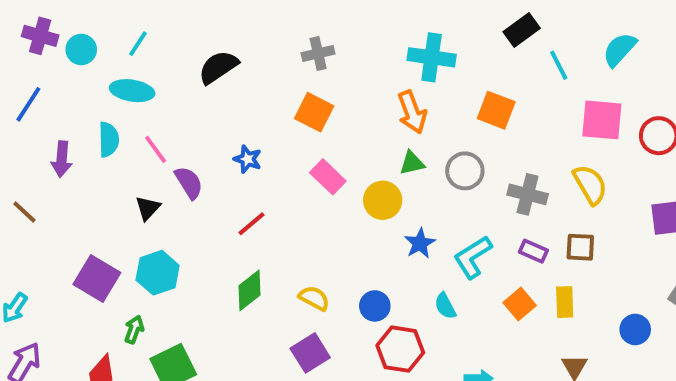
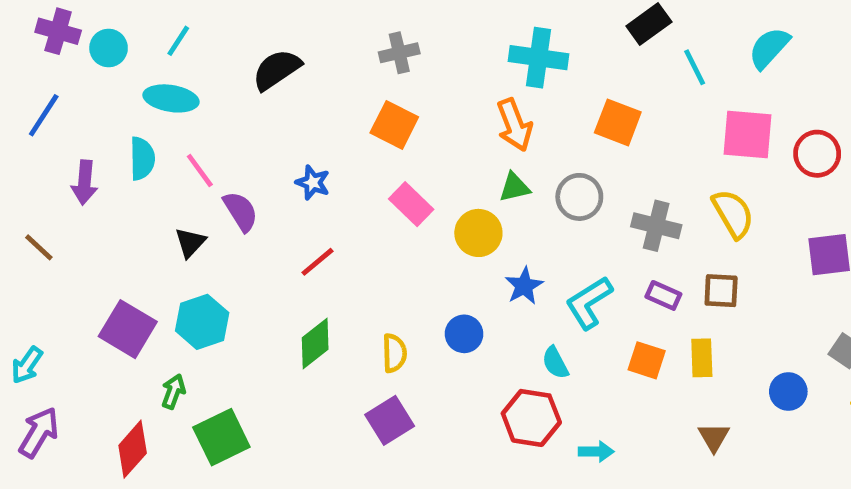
yellow semicircle: (314, 298) -> (394, 353), turned 60
orange square: (520, 304) -> (647, 360), turned -32
blue circle: (375, 306) -> (464, 334), moved
red hexagon: (400, 349) -> (531, 418), moved

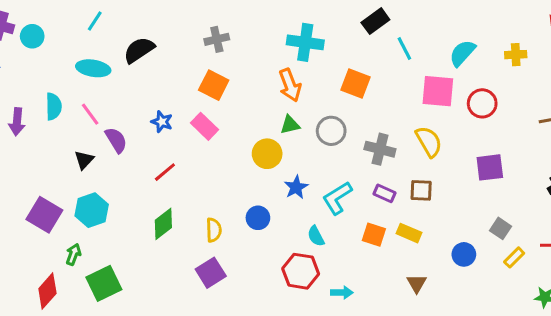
cyan line: (178, 41) -> (95, 21), moved
cyan semicircle: (769, 48) -> (462, 53), moved
cyan ellipse: (171, 98) -> (93, 68), moved
pink rectangle: (411, 204) -> (205, 126), moved
yellow rectangle: (702, 358) -> (409, 233), turned -65

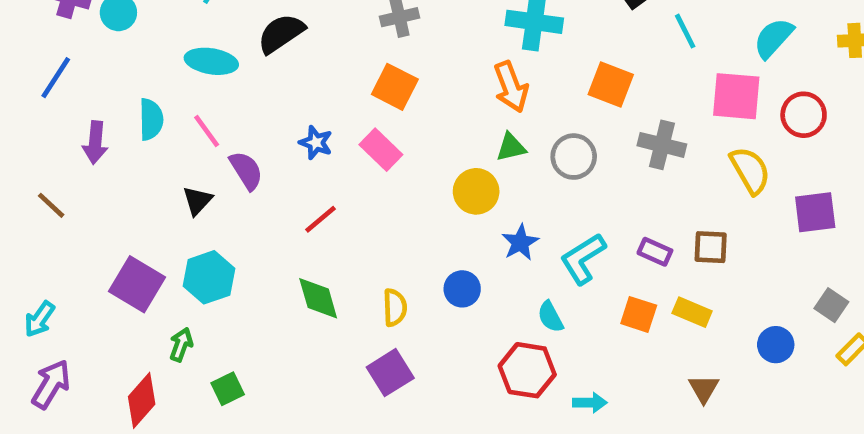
yellow semicircle: (429, 142) -> (750, 170), moved
gray cross: (380, 149) -> (662, 145), moved
green diamond: (163, 224) -> (318, 298), turned -68
green square: (104, 283) -> (228, 389), size x0.6

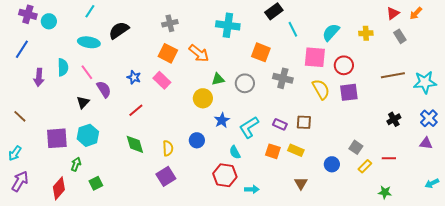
orange arrow: (511, 87) -> (199, 53), moved, turned -30
brown line: (51, 205) -> (20, 116), moved
purple square: (815, 212) -> (349, 92), moved
purple square: (137, 284) -> (57, 138), turned -35

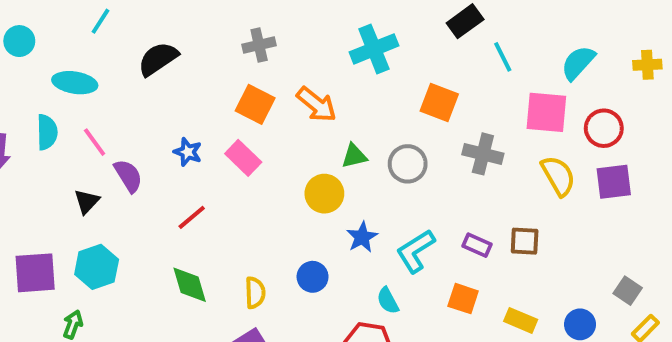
cyan cross: (228, 25) -> (374, 49), turned -30
cyan ellipse: (89, 42) -> (75, 83), moved
yellow rectangle: (296, 150) -> (521, 320), moved

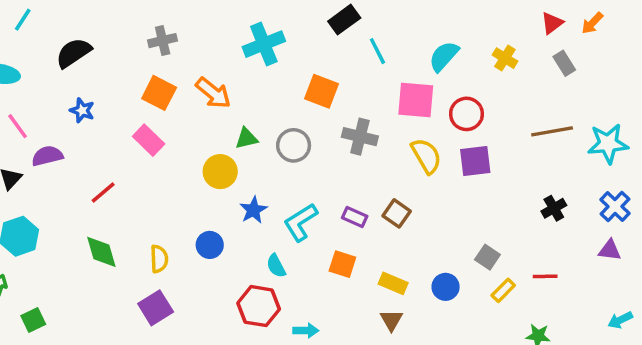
yellow cross: (647, 65) -> (505, 58), turned 35
blue star: (188, 152) -> (82, 110), moved
purple semicircle: (128, 176) -> (47, 156), turned -72
brown square: (525, 241) -> (397, 213), turned 32

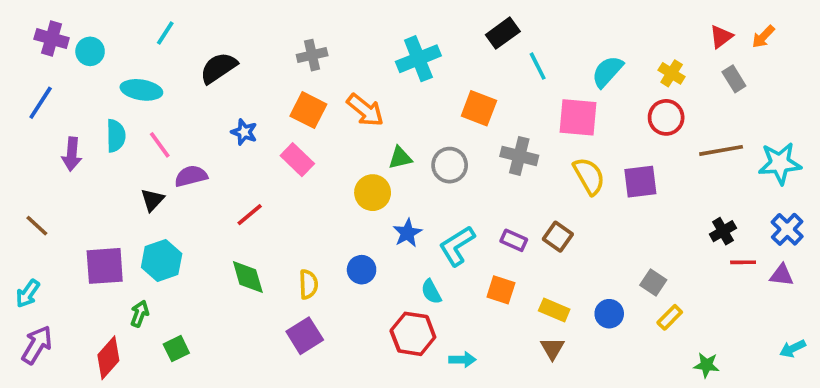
blue star: (82, 110) -> (244, 132), moved
red circle: (466, 114) -> (666, 117), moved
red line: (545, 276) -> (743, 262), moved

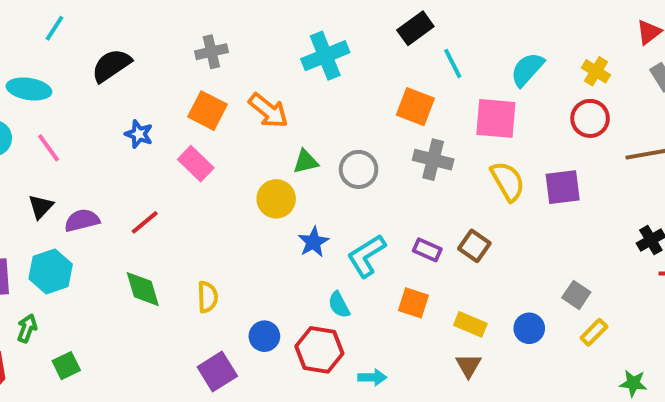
orange square: (479, 108) -> (415, 107), moved
purple semicircle: (191, 176) -> (82, 220), moved
blue circle: (362, 270) -> (264, 336), moved
purple square: (305, 336) -> (217, 371), moved

